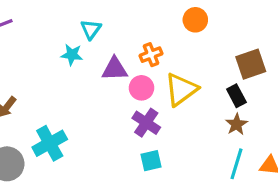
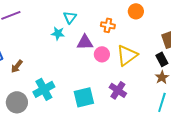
orange cross: (151, 55) -> (108, 25), moved, turned 32
purple cross: (146, 123) -> (118, 90), moved
cyan square: (151, 161) -> (84, 97), moved, size x1.5

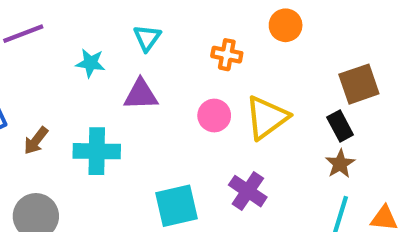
cyan star: (58, 33) -> (90, 63), moved
purple triangle: (85, 42) -> (141, 95), moved
cyan cross: (44, 89) -> (97, 151), moved, turned 30

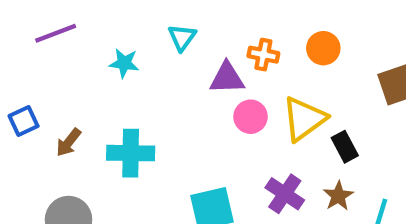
orange circle: (286, 25) -> (323, 48), moved
purple triangle: (141, 95) -> (227, 78), moved
black rectangle: (340, 126) -> (345, 147), moved
brown star: (340, 164) -> (338, 196), moved

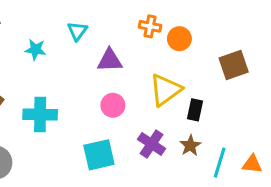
orange cross: (263, 55) -> (150, 26), moved
pink circle: (251, 117) -> (113, 105), moved
black rectangle: (345, 147) -> (195, 110), turned 40

